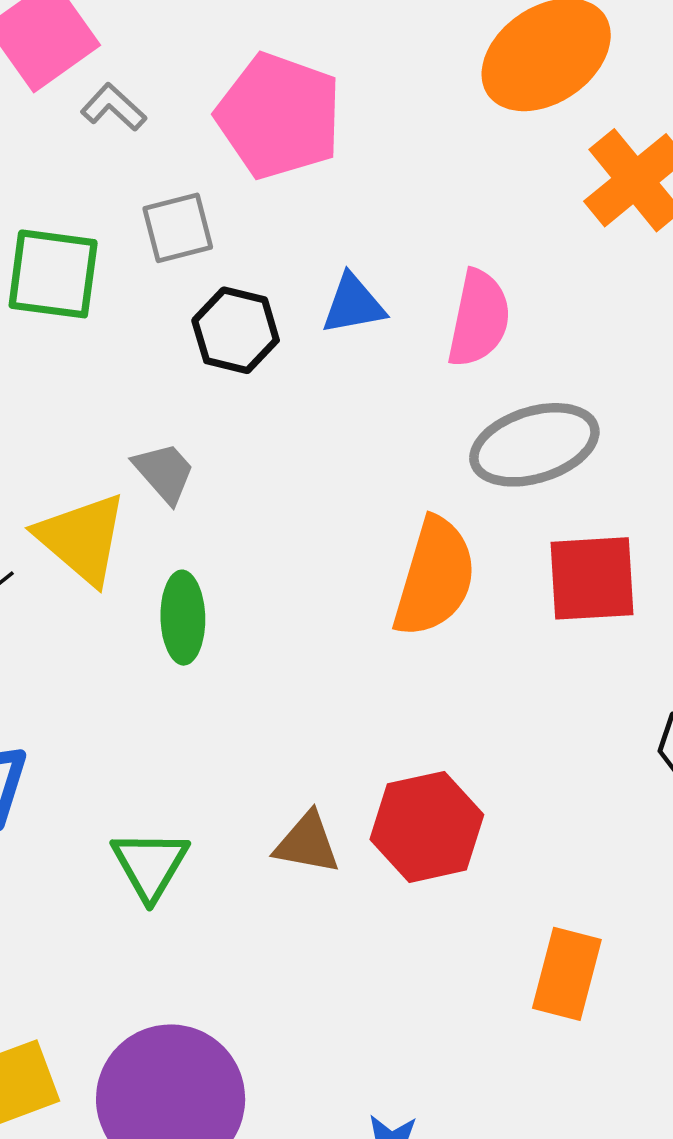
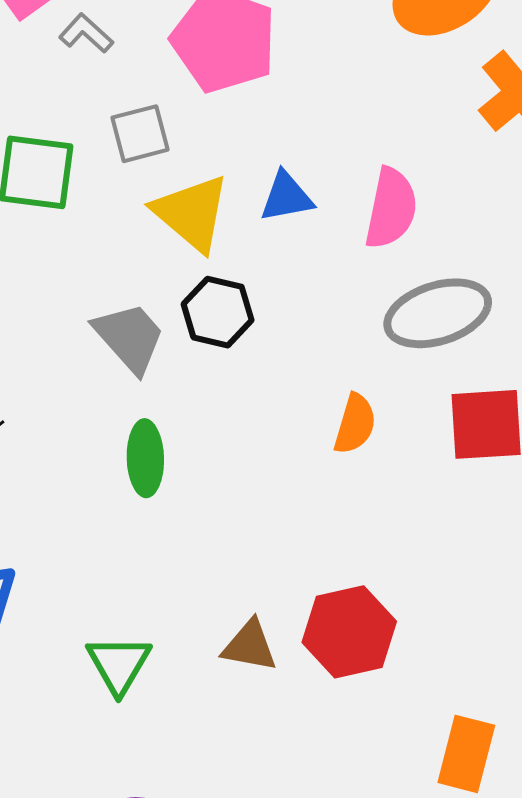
black hexagon: (236, 330) -> (218, 312), moved
gray trapezoid: (164, 472) -> (129, 337), size x1.4
yellow triangle: (82, 538) -> (192, 213), moved
orange semicircle: (435, 577) -> (355, 424), size x0.6

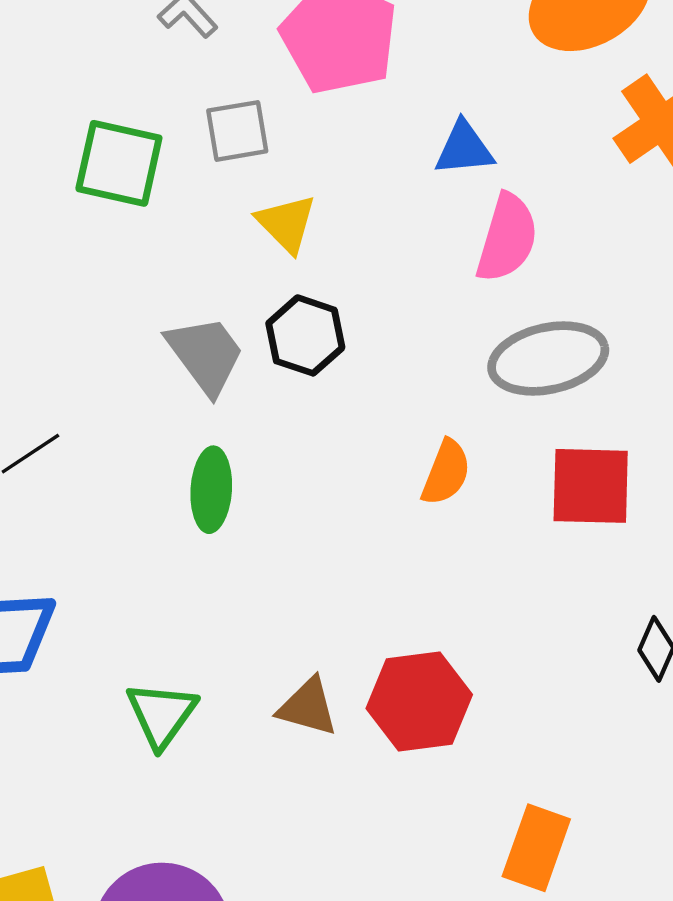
blue triangle: (286, 197) -> (464, 148), moved
yellow triangle: (192, 213) -> (287, 223), size x0.7

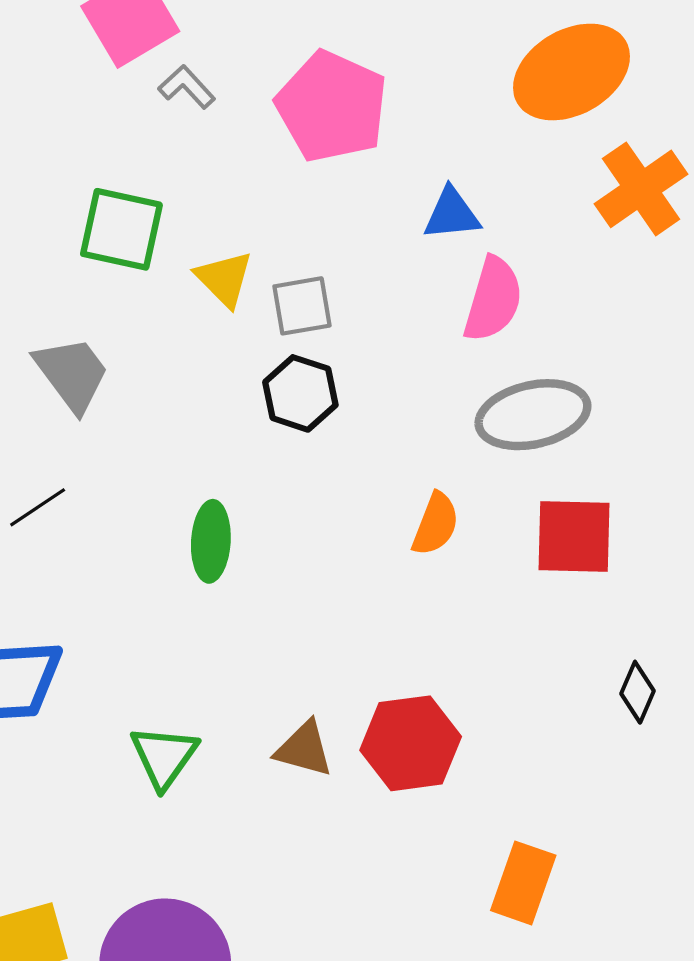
gray square: (237, 131) -> (302, 306), moved
yellow triangle: (287, 223) -> (224, 279), moved
gray trapezoid: (206, 355) -> (72, 374), moved

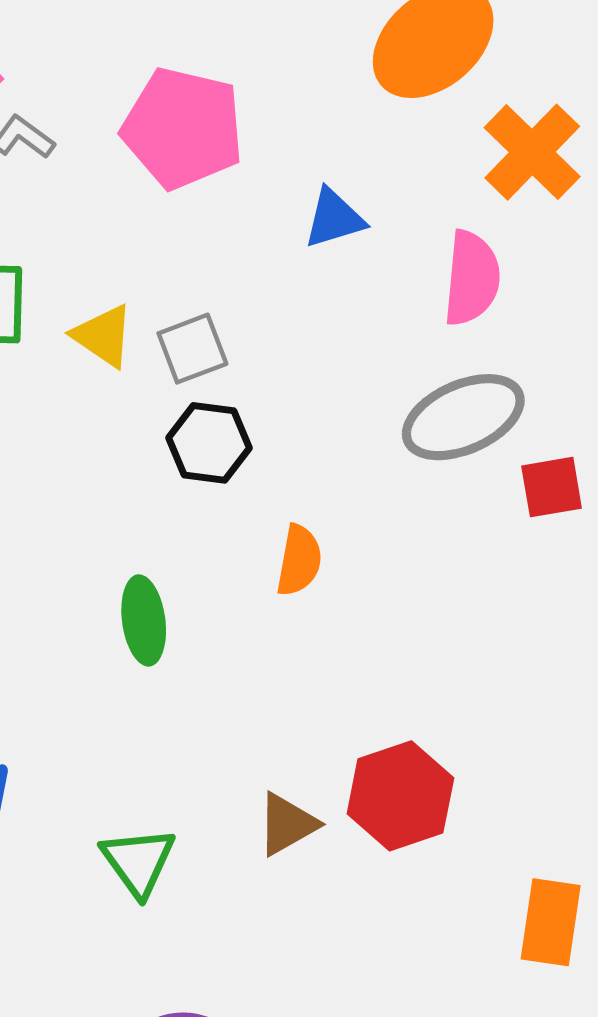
pink semicircle: (493, 299) -> (472, 278), moved
orange semicircle: (436, 524) -> (299, 560), moved
red square: (574, 536) -> (552, 487), moved, size x0.7
brown triangle: (304, 749) -> (287, 824), turned -34

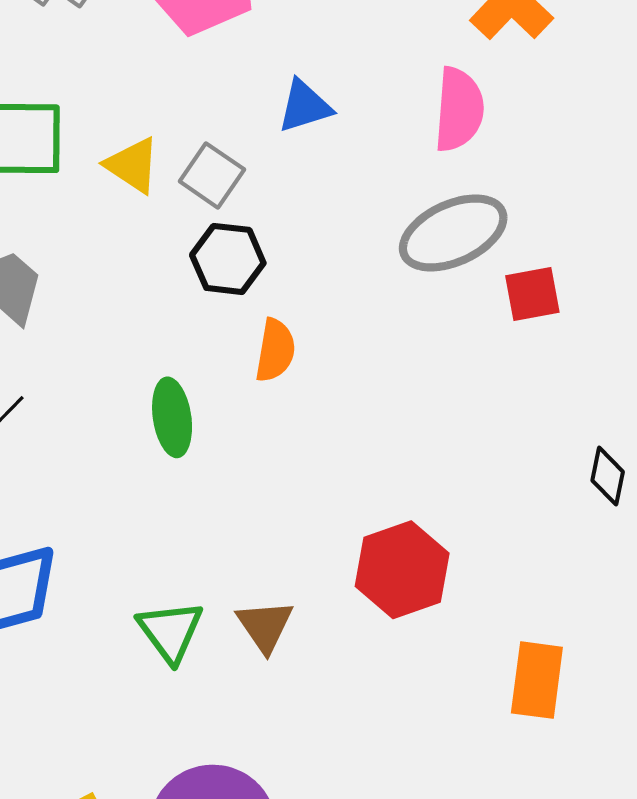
blue triangle: (334, 218) -> (305, 106), moved
gray square: (192, 349) -> (212, 175), turned -34
orange semicircle: (299, 560) -> (275, 350), moved
brown triangle: (287, 824) -> (265, 626), moved, turned -34

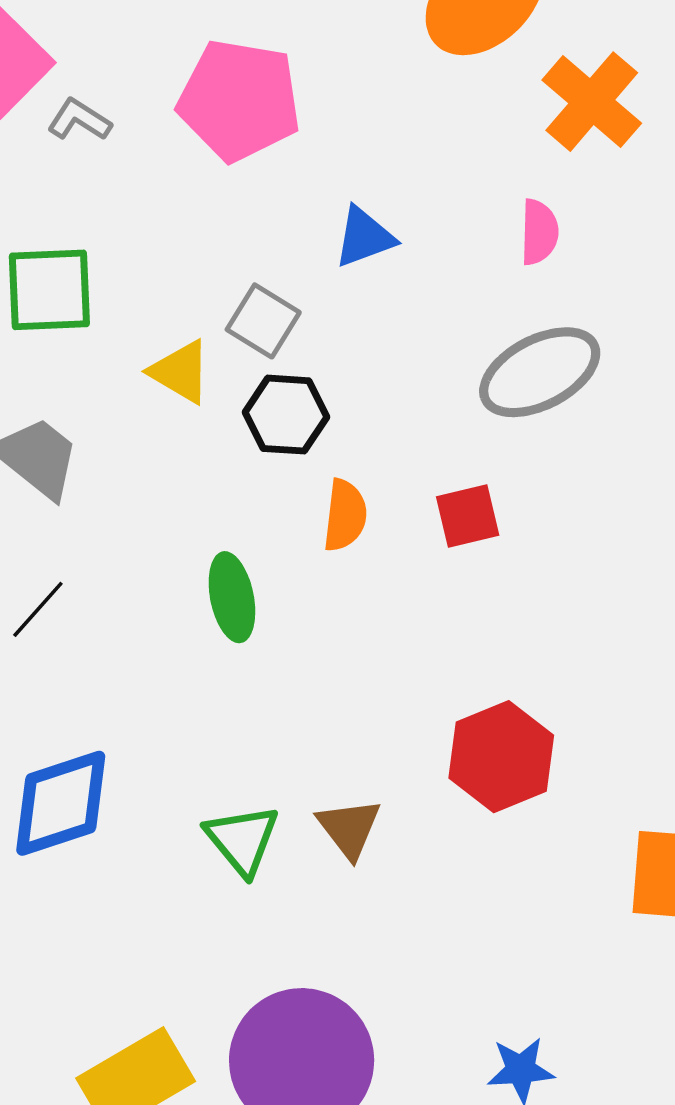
pink semicircle: (459, 110) -> (539, 232), size x0.7
yellow triangle: (133, 165) -> (180, 372), moved
red square: (532, 294) -> (468, 516), moved

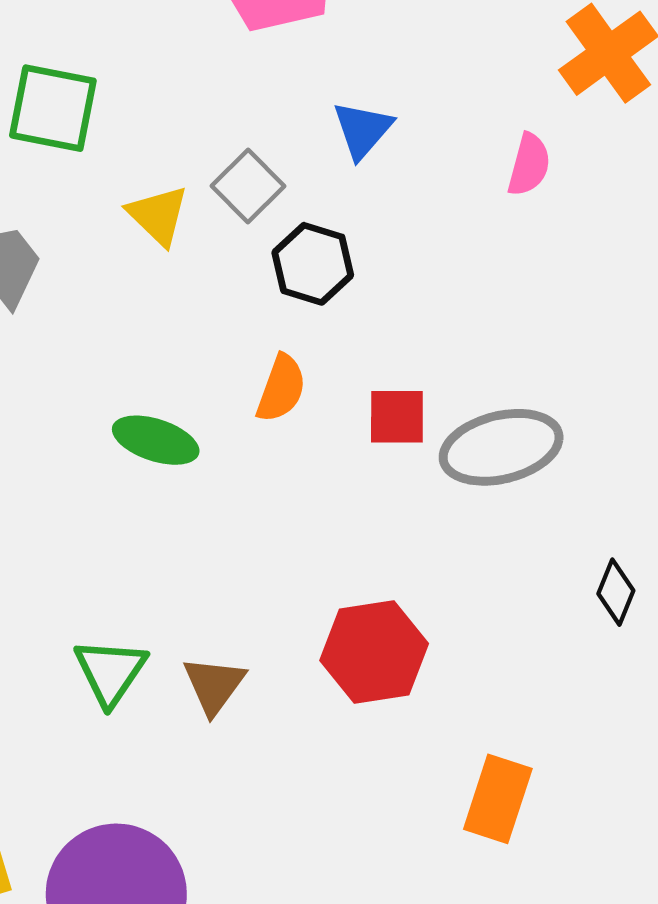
blue triangle: (364, 237) -> (363, 130), turned -42
gray ellipse: (540, 372) -> (501, 447), moved
black hexagon: (286, 415) -> (313, 264), moved
green ellipse: (232, 597) -> (156, 440), turned -74

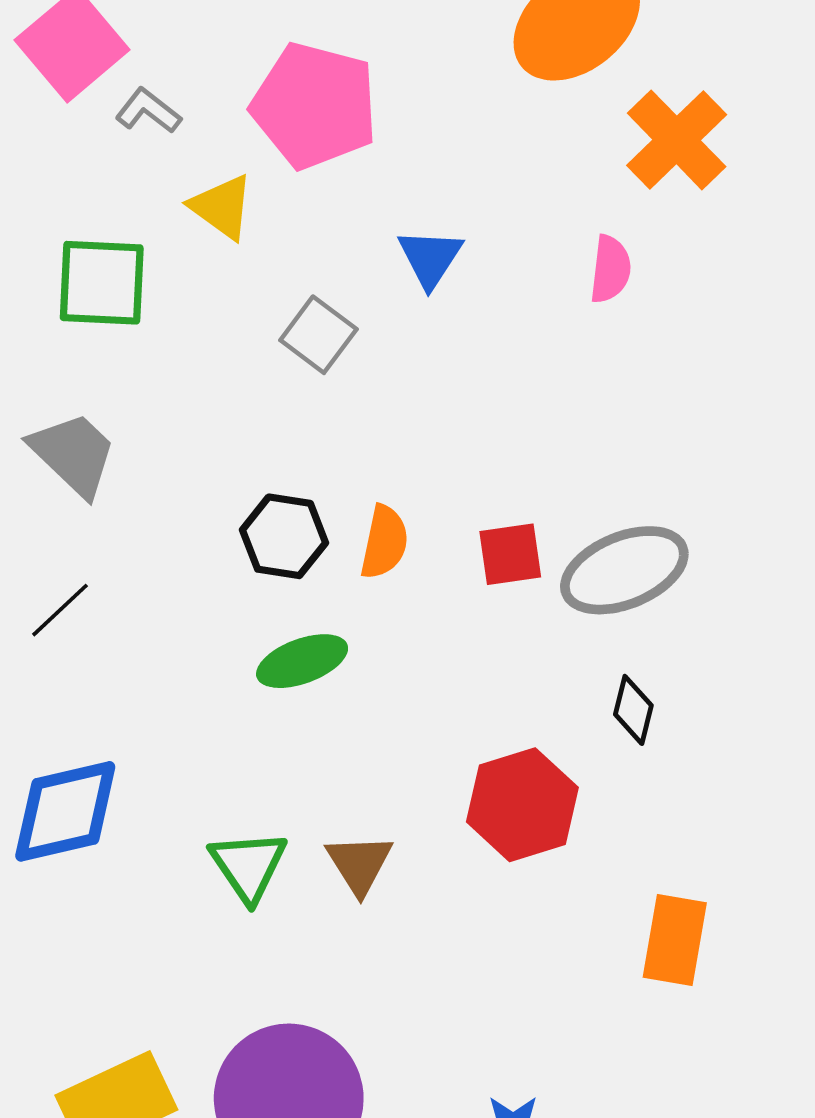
yellow triangle: (158, 215) -> (222, 207), moved
black hexagon: (313, 264) -> (284, 536), moved
green ellipse: (156, 440) -> (302, 661), moved, turned -30
black diamond: (616, 592) -> (633, 710), moved

